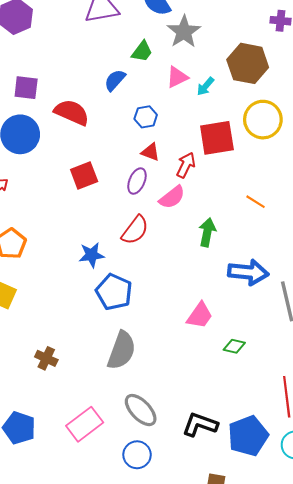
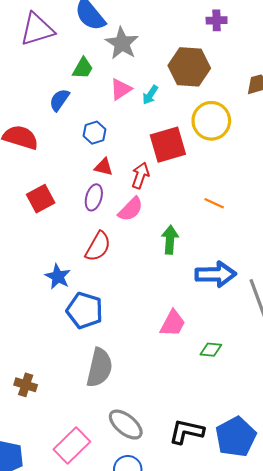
blue star: (92, 255) -> (58, 277), turned -30

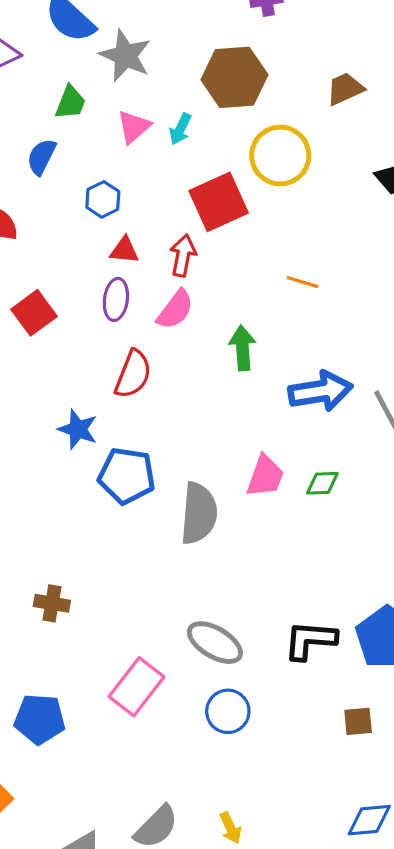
green diamond: (211, 350) -> (322, 483), moved
gray semicircle: (99, 368) -> (199, 513), moved

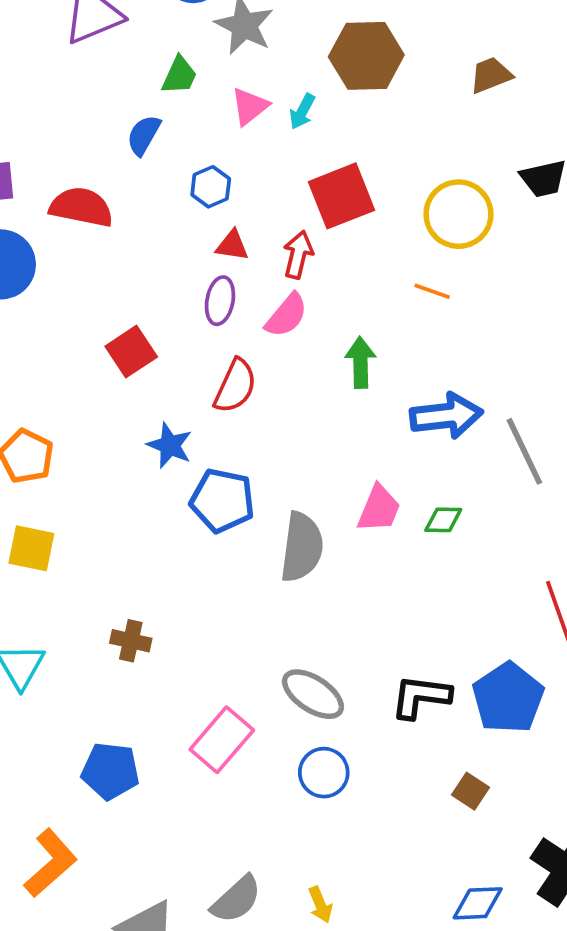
yellow circle: (280, 156) -> (458, 214), moved
red square: (34, 313) -> (131, 352), moved
brown square: (358, 721) -> (470, 791), turned 36

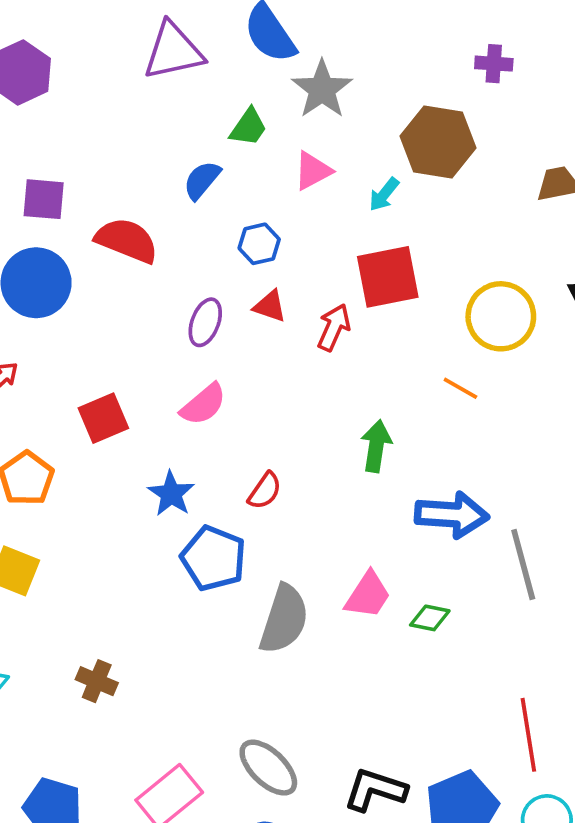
cyan arrow: (302, 111) -> (384, 194), moved
purple ellipse: (220, 301) -> (205, 322), moved
pink semicircle: (286, 315) -> (203, 404), moved
red square: (131, 352) -> (103, 418), moved
red semicircle: (235, 386) -> (265, 491), moved, size x0.7

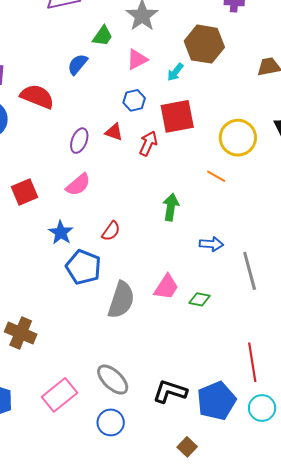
blue hexagon: (259, 244) -> (134, 100), moved
blue arrow: (452, 515) -> (211, 244), size x0.6
brown cross: (97, 681) -> (21, 333), size x1.4

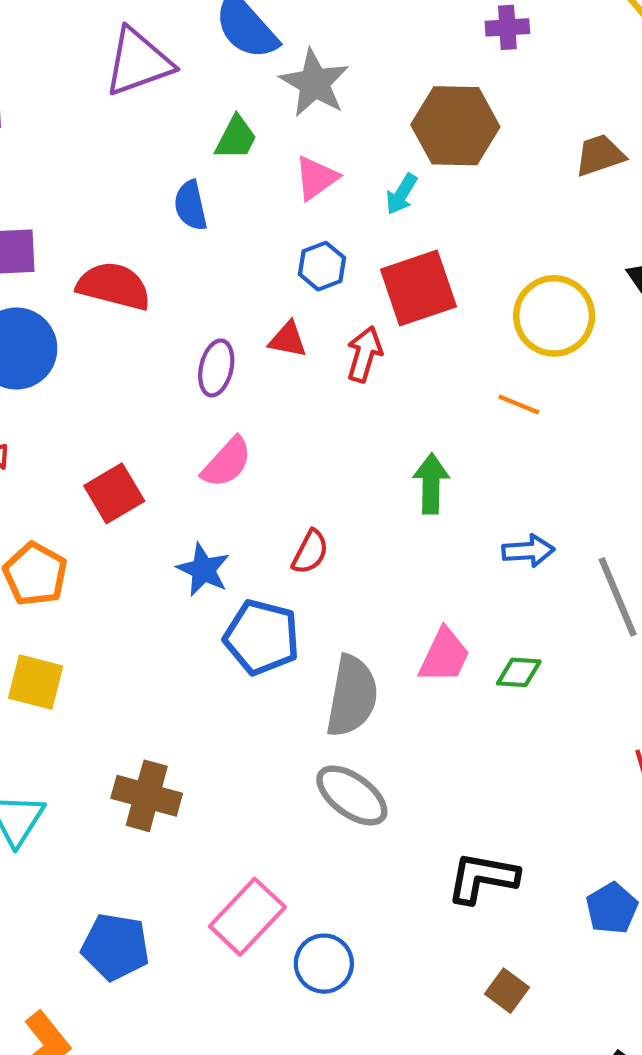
blue semicircle: (78, 64) -> (191, 205), turned -45
gray ellipse: (113, 380) -> (352, 795), moved
blue pentagon: (216, 401) -> (612, 908), moved, size x0.6
blue circle: (111, 422) -> (324, 964), moved
brown square: (187, 447) -> (507, 991), moved

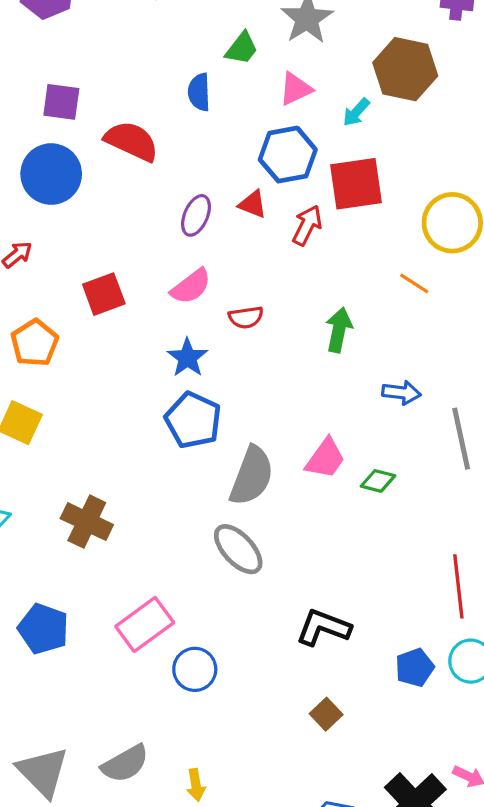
blue hexagon: (322, 266) -> (288, 155), size x1.6
red semicircle: (310, 552) -> (246, 317), moved, turned 44
blue star: (203, 570) -> (187, 358), moved

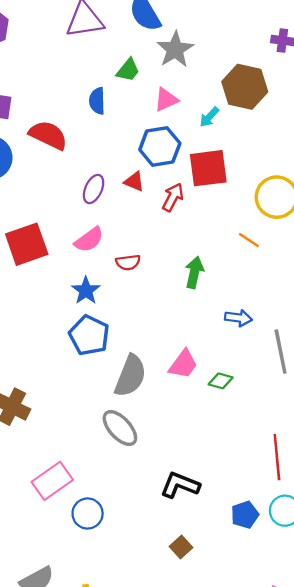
red square: (104, 294) -> (27, 244), size x1.4

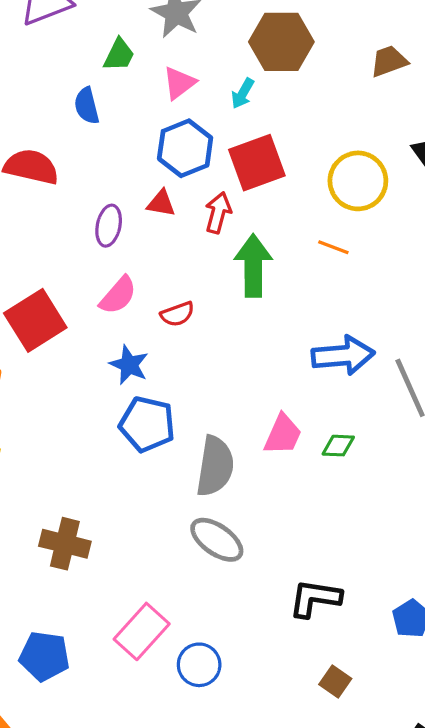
green arrow: (194, 272) -> (253, 266), moved, size x1.4
blue arrow: (238, 318) -> (343, 355), size x1.6

